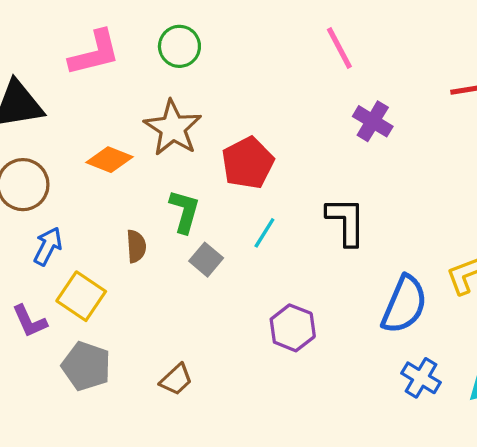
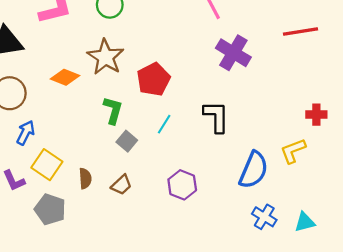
purple cross: (373, 121) -> (233, 53), size x1.4
brown semicircle: (136, 246) -> (85, 178), moved
brown trapezoid: (176, 379) -> (121, 185), moved

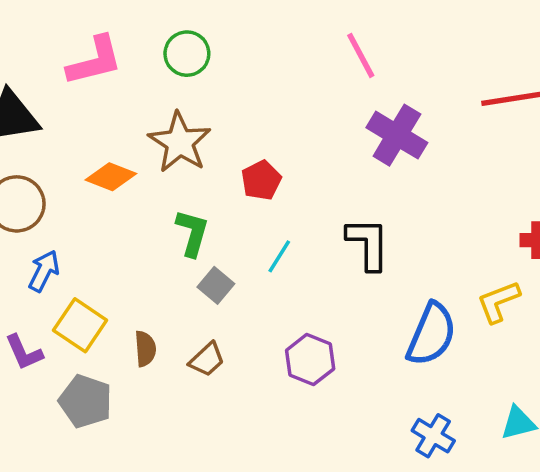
red pentagon: (153, 79) -> (261, 180), size x0.7
blue cross: (264, 217) -> (433, 436), moved

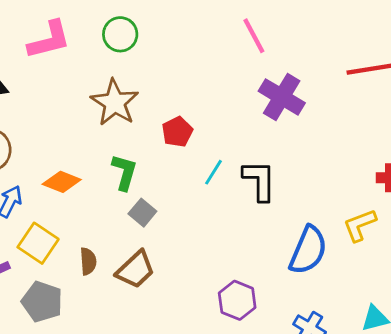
orange diamond: (111, 177) -> (62, 182), moved
cyan line: (279, 256) -> (213, 172), moved
brown trapezoid: (207, 360) -> (135, 270), size x1.4
purple hexagon: (310, 360) -> (237, 300), moved

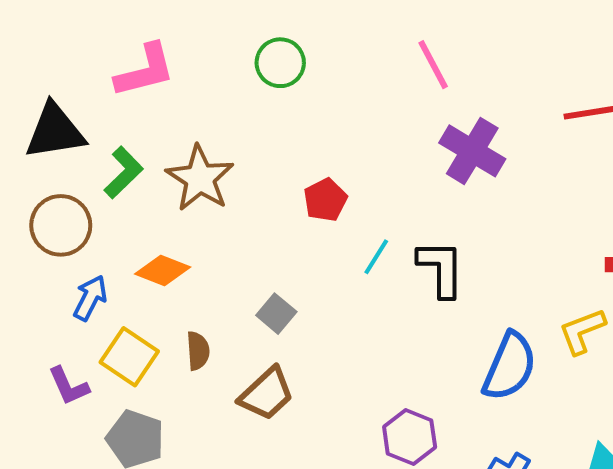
green circle: (120, 34) -> (280, 63), moved
brown star: (115, 103) -> (200, 178), moved
green L-shape: (124, 172) -> (123, 172), moved, turned 30
brown semicircle: (88, 261) -> (198, 351), moved

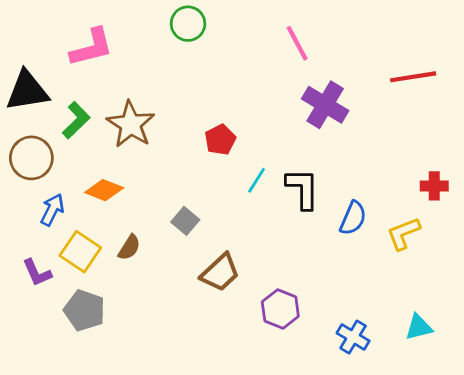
green circle: (280, 63) -> (188, 24), moved
brown semicircle: (198, 351) -> (129, 247), turned 36
blue semicircle: (510, 366) -> (353, 218), moved, size x0.7
brown trapezoid: (267, 394) -> (220, 273), moved

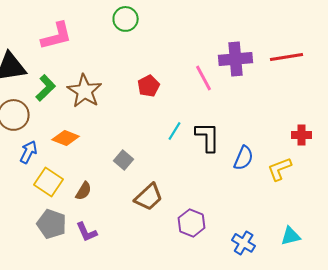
pink line: (297, 43) -> (204, 78), moved
purple cross: (325, 105) -> (236, 59), moved, turned -36
red pentagon: (220, 140) -> (149, 86), moved
brown semicircle: (129, 247) -> (84, 191), moved
purple L-shape: (37, 273) -> (87, 232), moved

